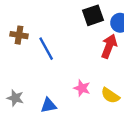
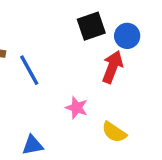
pink star: (82, 88) -> (77, 108), moved

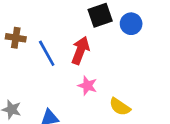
red arrow: (112, 67) -> (80, 50), moved

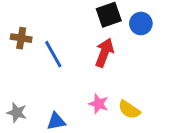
red arrow: (80, 50) -> (104, 53), moved
pink star: (87, 86) -> (99, 104), moved

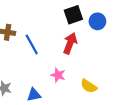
pink star: (99, 104) -> (58, 75), moved

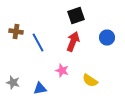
blue circle: (97, 21) -> (107, 38), moved

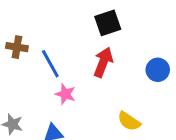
blue circle: (107, 38) -> (158, 70), moved
pink star: (62, 70) -> (65, 94), moved

